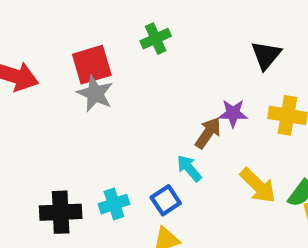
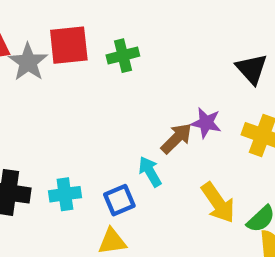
green cross: (156, 39) -> (123, 56), moved
black triangle: (266, 55) -> (252, 69), turned -32
gray star: (95, 94) -> (28, 62), moved

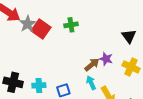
red square: (69, 45) -> (41, 29), moved, turned 36
cyan arrow: (150, 172) -> (91, 83), moved

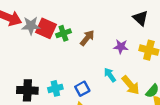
gray star: (28, 24) -> (31, 26), turned -30
green cross: (71, 25) -> (63, 33), moved
brown arrow: (92, 65) -> (87, 38), moved

